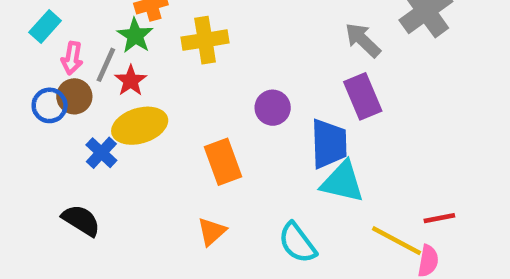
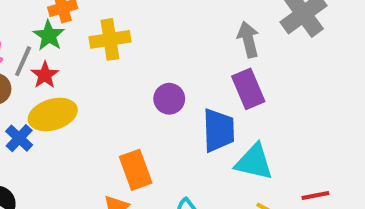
gray arrow: (363, 40) -> (248, 39), turned 32
orange rectangle: (223, 162) -> (136, 170), moved
cyan triangle: (342, 182) -> (254, 162), moved

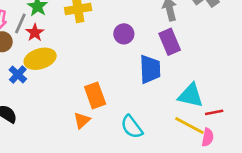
purple circle: (169, 99) -> (124, 34), moved
cyan triangle: (254, 162) -> (191, 95), moved

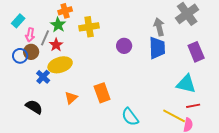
purple rectangle: (170, 42) -> (196, 52), moved
blue trapezoid: (150, 69) -> (157, 48), moved
cyan triangle: (191, 95) -> (186, 84), moved
orange triangle: (82, 120) -> (71, 98), moved

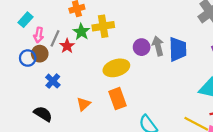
green star: (58, 25) -> (81, 32), moved
gray arrow: (159, 27) -> (158, 46), moved
yellow ellipse: (60, 65) -> (116, 68), moved

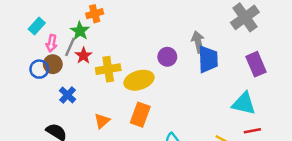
yellow cross: (103, 26) -> (108, 69), moved
green star: (81, 32) -> (80, 31), moved
gray arrow: (158, 46) -> (198, 42), moved
orange rectangle: (117, 99) -> (140, 115), turned 40

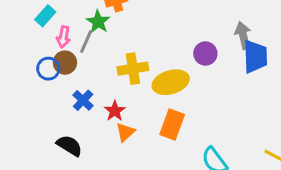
red star: (84, 56) -> (115, 111), moved

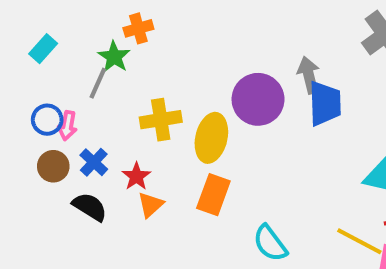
pink arrow: (63, 37) -> (67, 126), moved
purple circle: (205, 54) -> (258, 99), size x1.6
brown circle: (65, 63) -> (53, 166), moved
yellow ellipse: (171, 82) -> (211, 138), turned -60
black semicircle: (69, 146) -> (90, 207), moved

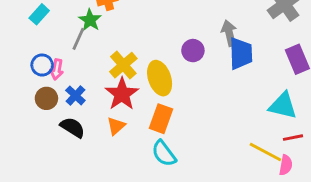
purple circle: (258, 99) -> (193, 51), size x0.6
yellow cross: (161, 120) -> (123, 65), turned -32
yellow ellipse: (211, 138) -> (160, 78), turned -32
red star: (136, 176) -> (122, 94), moved, size x1.6
cyan semicircle: (270, 243) -> (164, 153), moved

